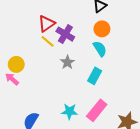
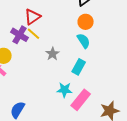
purple cross: (65, 34) -> (20, 35), moved
cyan star: (70, 111) -> (65, 90), moved

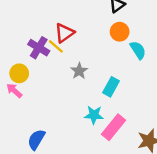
red triangle: (33, 17) -> (64, 33), moved
cyan semicircle: (84, 41) -> (138, 50), moved

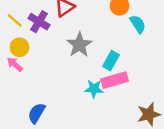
yellow line: (56, 46) -> (15, 20), moved
gray star: (79, 71) -> (79, 45), size x1.5
pink rectangle: (113, 127) -> (115, 80), moved, turned 35

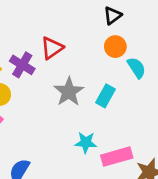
cyan rectangle: (111, 61) -> (105, 96), moved
pink rectangle: (115, 80) -> (117, 157), moved

